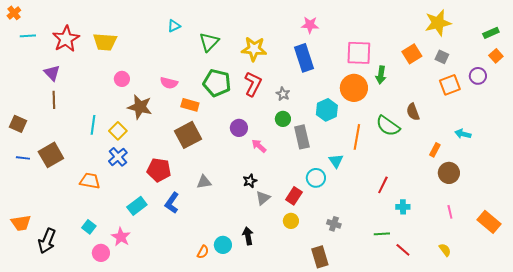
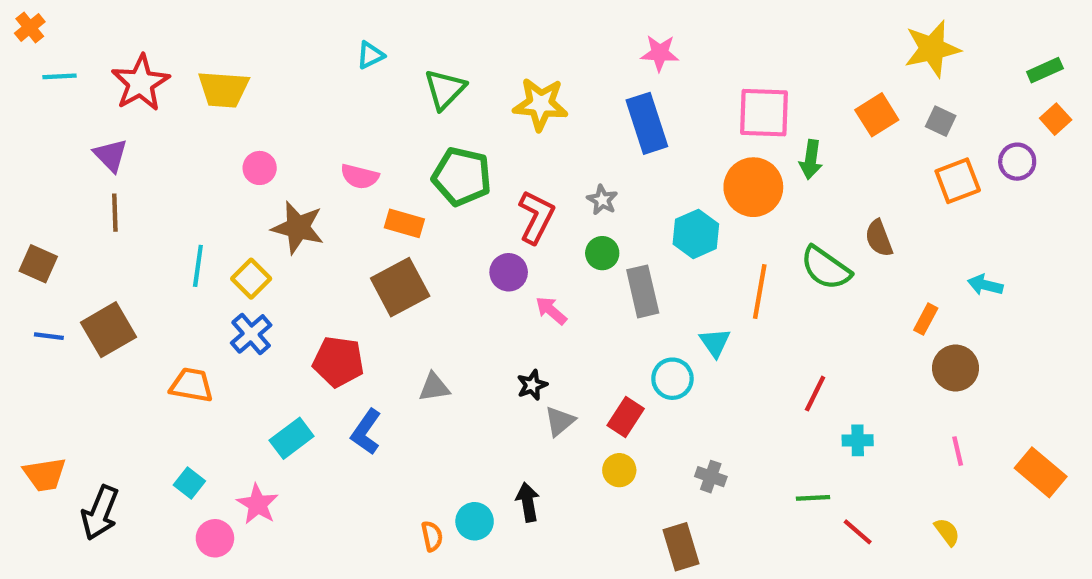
red L-shape: (253, 84) -> (536, 217), moved
orange semicircle: (203, 252) -> (432, 536), turned -40

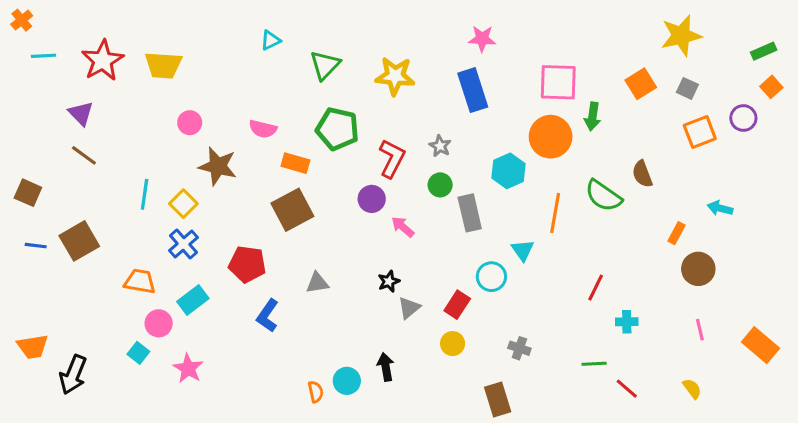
brown line: (115, 213) -> (84, 155), turned -52
cyan rectangle: (292, 438) -> (193, 300), moved
pink circle: (215, 538) -> (159, 323), moved

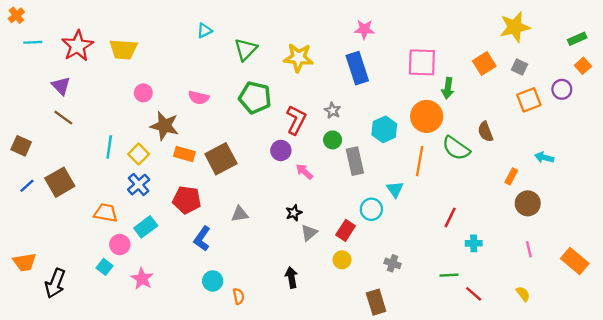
orange circle: (551, 137) -> (427, 116), moved
orange rectangle: (295, 163) -> (184, 154), moved
blue line: (36, 246) -> (27, 186), turned -49
cyan circle: (347, 381) -> (213, 281), moved

